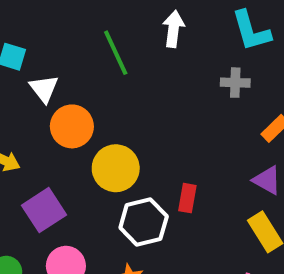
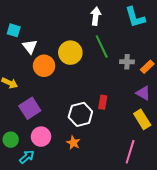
green line: (116, 53) -> (102, 47), moved
gray cross: (235, 83) -> (127, 62), moved
yellow circle: (116, 168) -> (70, 53), moved

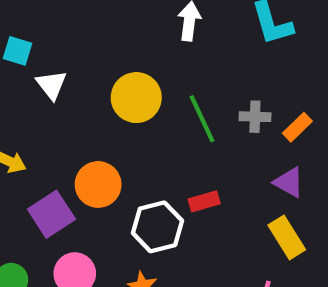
green line: (102, 47) -> (202, 119), moved
orange circle: (44, 66) -> (98, 184), moved
red rectangle: (103, 102) -> (204, 201), turned 64

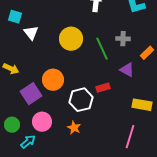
gray cross: (255, 117) -> (123, 39), moved
purple triangle: (289, 182) -> (127, 70), moved
yellow rectangle: (287, 237) -> (142, 105), turned -48

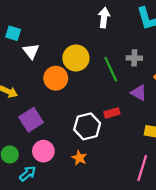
orange circle: (53, 80) -> (56, 78), moved

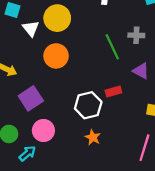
yellow circle: (76, 58) -> (57, 18), moved
orange star: (79, 158) -> (93, 137), moved

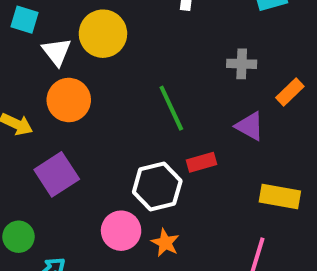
green line: (112, 47) -> (171, 108), moved
orange circle: (56, 56) -> (69, 100), moved
pink circle: (43, 131) -> (121, 231), moved

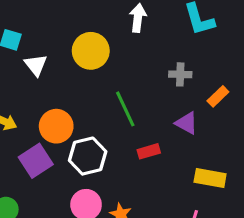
yellow circle: (103, 34) -> (91, 51), moved
orange circle: (69, 100) -> (56, 126), moved
white hexagon: (157, 186) -> (88, 156), moved

